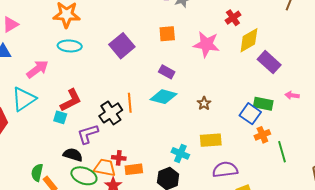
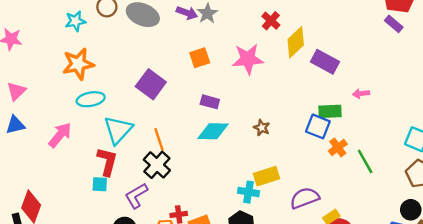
cyan triangle: (24, 99) -> (118, 130), moved
red L-shape: (71, 100) -> (107, 162), turned -35
orange line: (130, 103) -> (159, 139), moved
yellow rectangle: (211, 140) -> (267, 176), moved

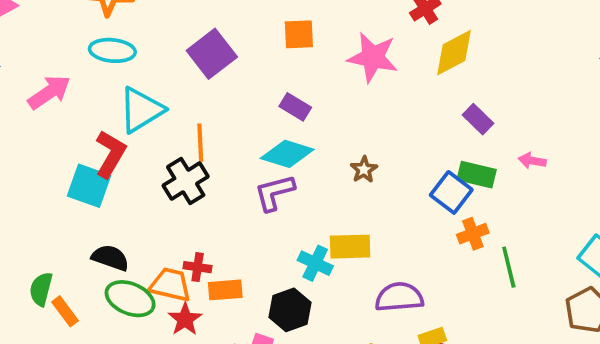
purple rectangle: (325, 62) -> (478, 119), moved, size x0.7
cyan square: (100, 184) -> (89, 186), size x1.6
purple L-shape: (136, 196) -> (274, 193), moved

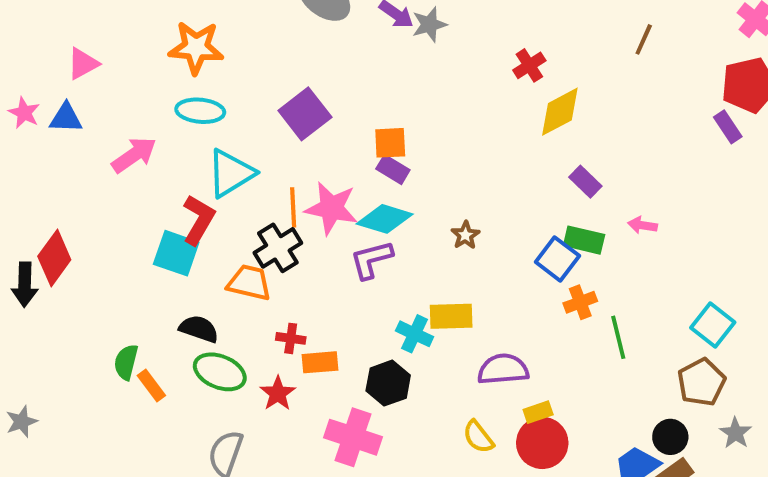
orange square: (299, 34) -> (390, 143), moved
pink star: (373, 57) -> (331, 208), moved
orange trapezoid: (170, 285) -> (249, 283), moved

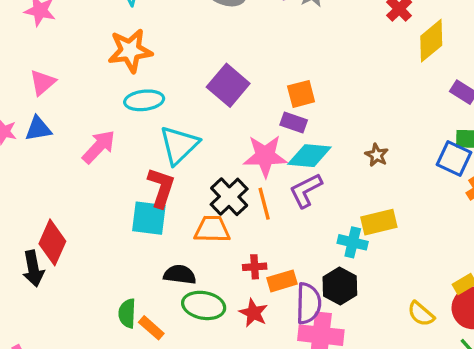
purple rectangle: (393, 169) -> (294, 122), moved
orange line: (293, 207) -> (264, 204), moved
purple semicircle: (503, 369) -> (308, 303), moved, turned 108

